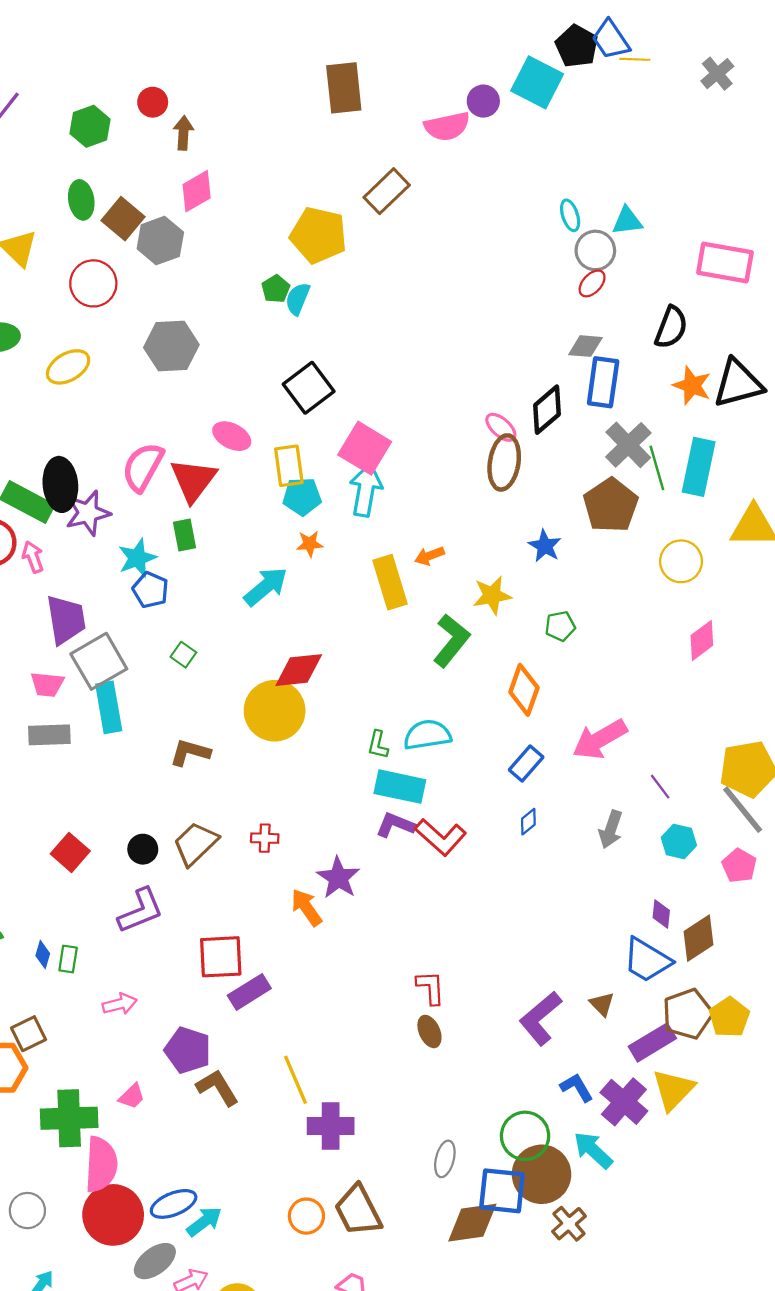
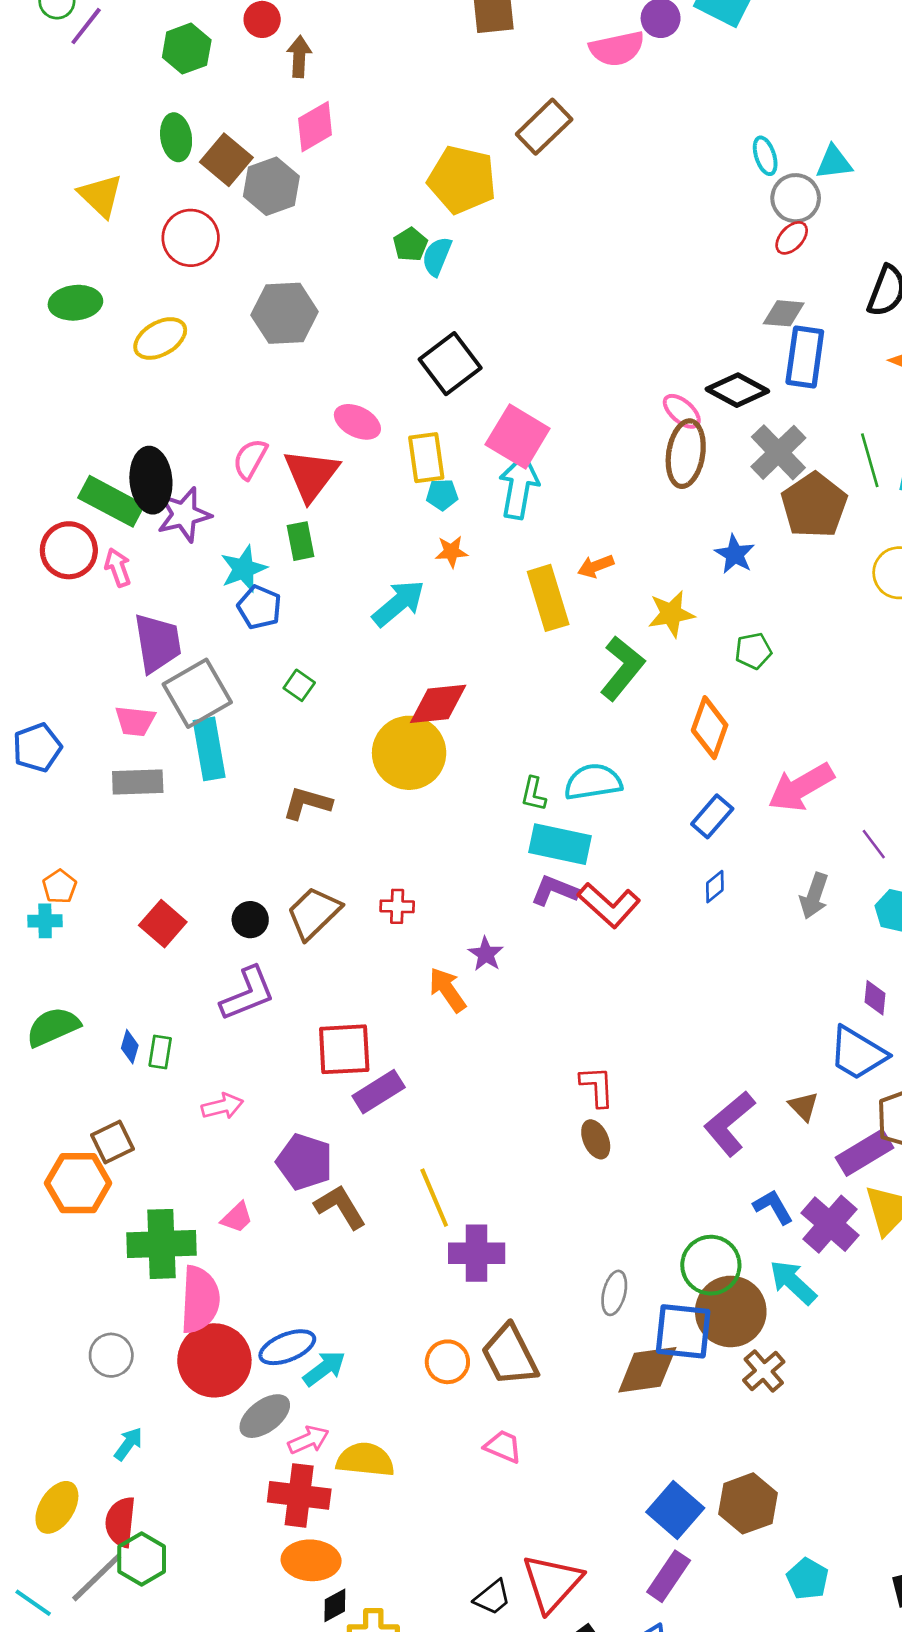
black diamond: (547, 410) -> (737, 390), turned 69
gray cross: (628, 445) -> (778, 452), moved
pink semicircle: (143, 467) -> (250, 459), size x0.7
cyan pentagon: (302, 497) -> (442, 495), size x0.7
purple star: (338, 878) -> (486, 954), size x0.7

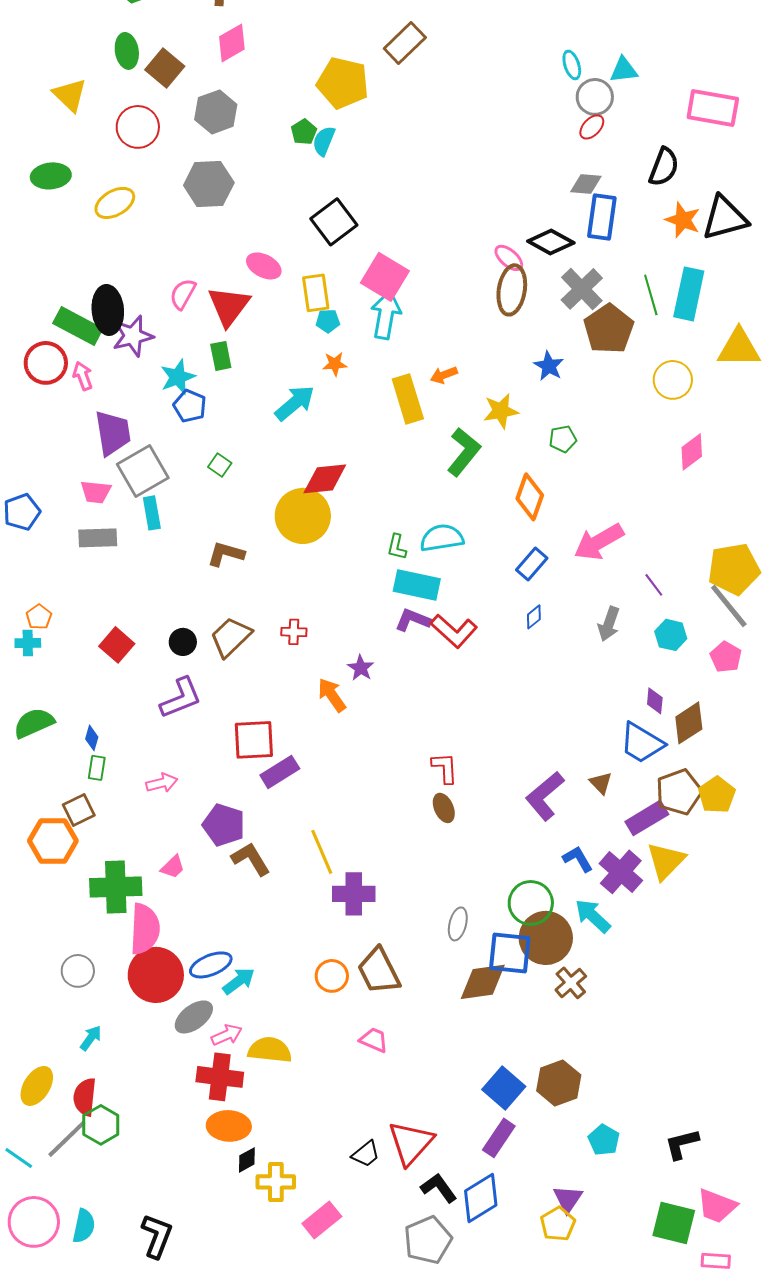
gray hexagon: (271, 186) -> (216, 112), moved
cyan rectangle: (209, 749) -> (152, 513), size x0.7
green rectangle: (160, 1052) -> (97, 768), moved

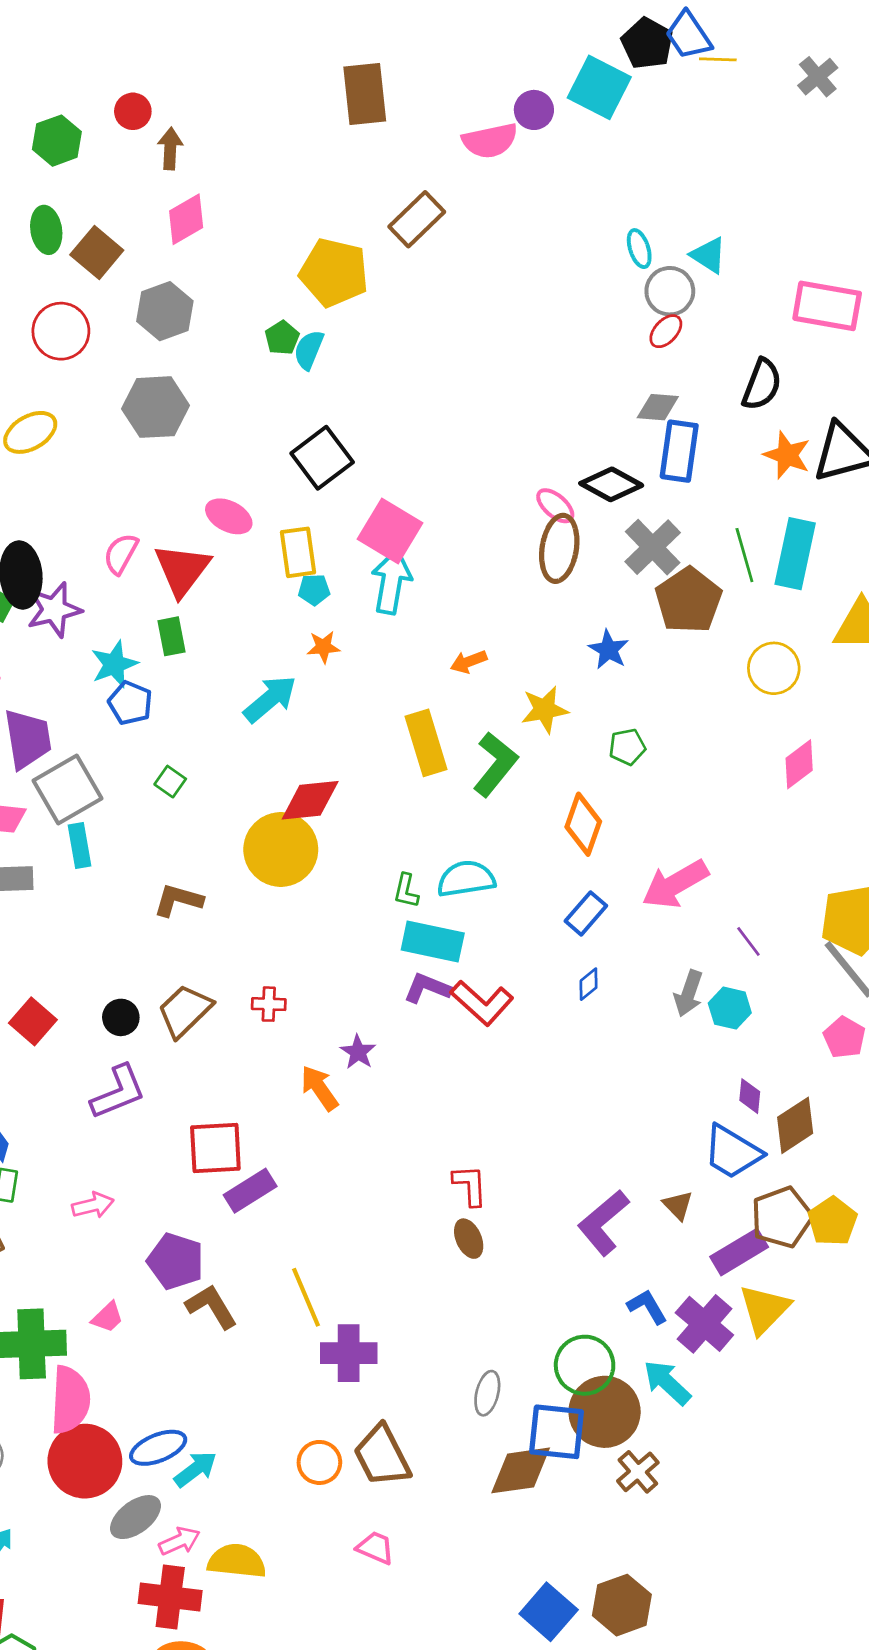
cyan triangle: (624, 70) -> (708, 255), turned 40
yellow rectangle: (408, 399) -> (426, 743), moved
cyan hexagon: (671, 635) -> (730, 1008), moved

